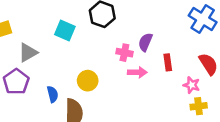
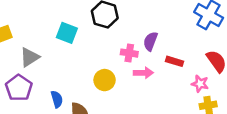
red rectangle: (168, 62) -> (174, 61), turned -63
yellow circle: (88, 81) -> (105, 80), moved

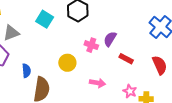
pink arrow: (143, 73) -> (98, 83), moved
pink star: (200, 84) -> (130, 91), moved

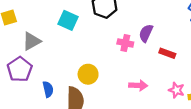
yellow circle: (67, 63) -> (88, 74), moved
blue semicircle: (26, 71) -> (48, 89), moved

